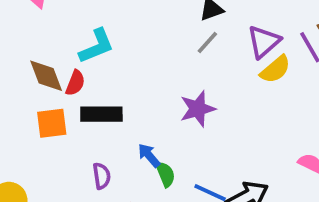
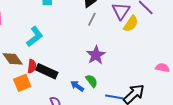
red semicircle: (75, 83) -> (32, 66), moved
black rectangle: (101, 114) -> (47, 71), turned 40
green semicircle: (165, 174) -> (92, 81), moved

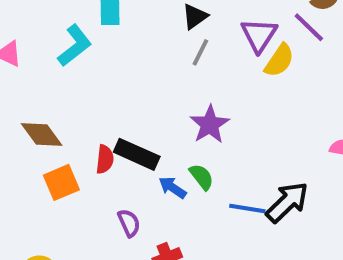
cyan L-shape: (35, 37) -> (75, 46), moved
red semicircle: (32, 66) -> (105, 159), moved
black rectangle: (47, 71) -> (137, 154), moved

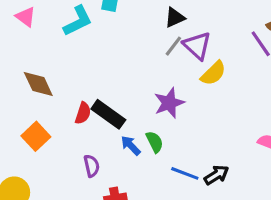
purple triangle: (259, 35) -> (197, 46), moved, turned -32
yellow semicircle: (279, 60) -> (213, 73), moved
orange square: (61, 182) -> (36, 136), moved, turned -32
black arrow: (287, 202) -> (216, 175), size x0.7

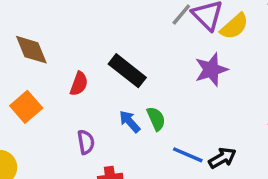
yellow semicircle: (213, 73) -> (234, 26), moved
purple star: (169, 103) -> (211, 70), moved
black rectangle: (108, 114) -> (127, 71), moved

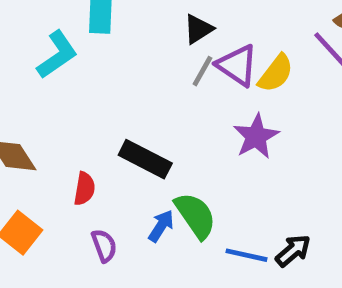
green semicircle: (156, 119) -> (195, 215), size x1.5
blue arrow: (130, 122) -> (161, 226), turned 85
purple semicircle: (86, 142) -> (104, 246), moved

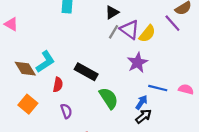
cyan L-shape: (57, 55) -> (45, 62), moved
blue arrow: (161, 226) -> (141, 102), moved
black arrow: (293, 251) -> (144, 116), moved
blue line: (246, 255) -> (158, 88), moved

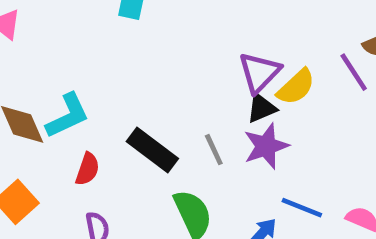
black triangle: (112, 12) -> (262, 108), moved
purple triangle: (130, 30) -> (259, 73), turned 30
gray line: (114, 32) -> (214, 150), moved, turned -64

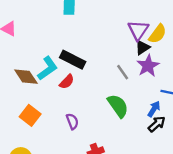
black rectangle: (152, 150) -> (73, 60), moved
red semicircle: (87, 169) -> (67, 82), moved, turned 35

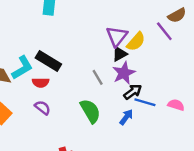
red semicircle: (67, 82) -> (41, 83), turned 42
purple semicircle: (72, 121) -> (43, 108), moved, turned -35
black arrow: (157, 124) -> (133, 92), moved

